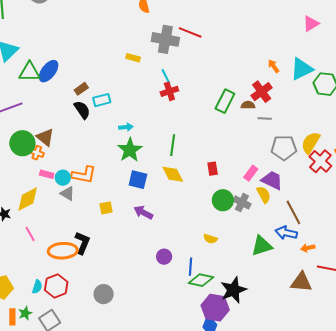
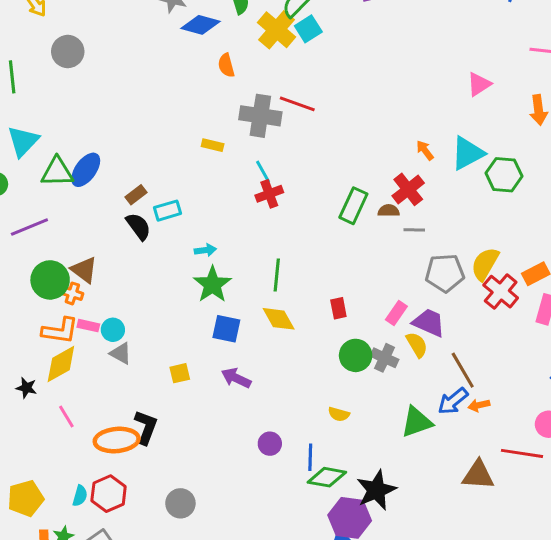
orange L-shape: (84, 175) -> (60, 331), moved
blue arrow: (286, 233) -> (453, 401), turned -50
orange arrow: (308, 248) -> (479, 405), moved

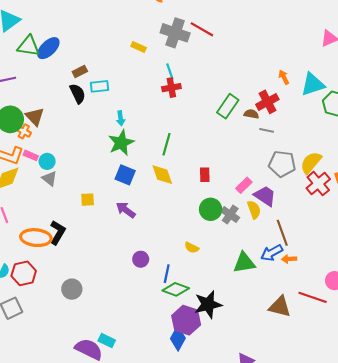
cyan arrow: (205, 250) -> (121, 118), turned 80

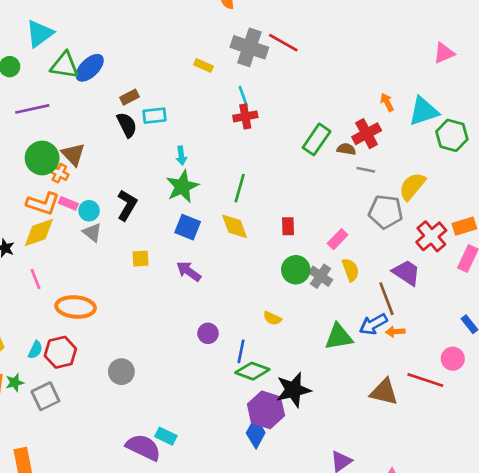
yellow semicircle: (311, 163) -> (412, 186), moved
purple trapezoid: (265, 196) -> (406, 273), moved
black L-shape: (58, 232) -> (127, 205), moved

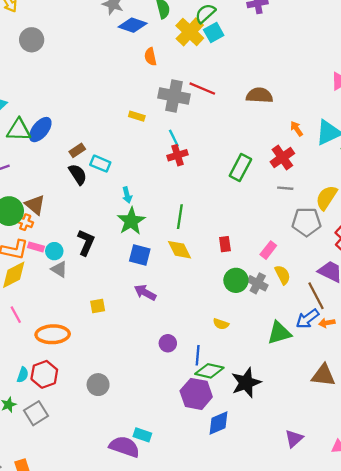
cyan rectangle: (154, 116) -> (100, 164), turned 36
brown semicircle: (346, 149) -> (259, 95), moved, size x1.6
yellow square: (140, 259) -> (98, 306), moved
purple hexagon: (266, 410) -> (196, 394), moved
blue diamond: (256, 433) -> (218, 423), turned 45

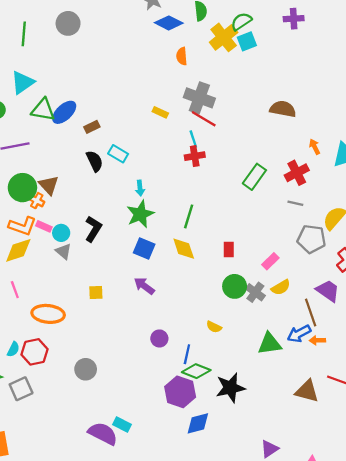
red line: (202, 89) -> (204, 119), moved
brown rectangle: (77, 150) -> (92, 127), moved
yellow semicircle: (283, 275) -> (281, 287), turned 78

